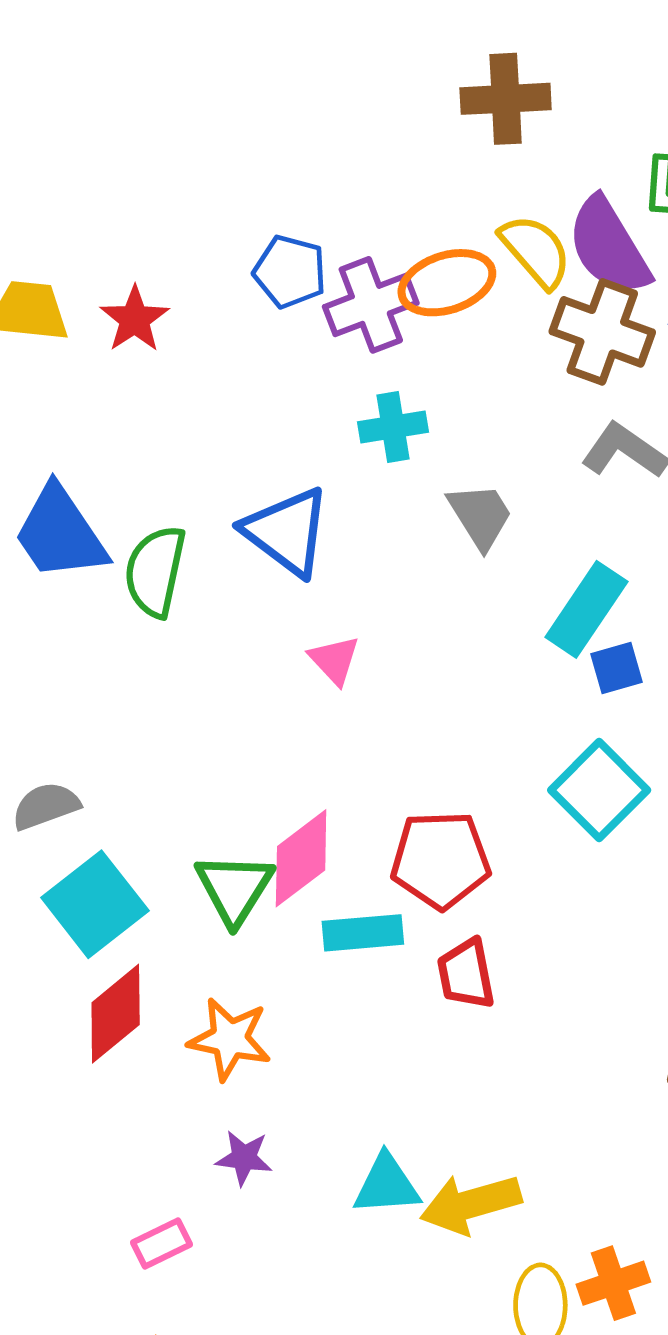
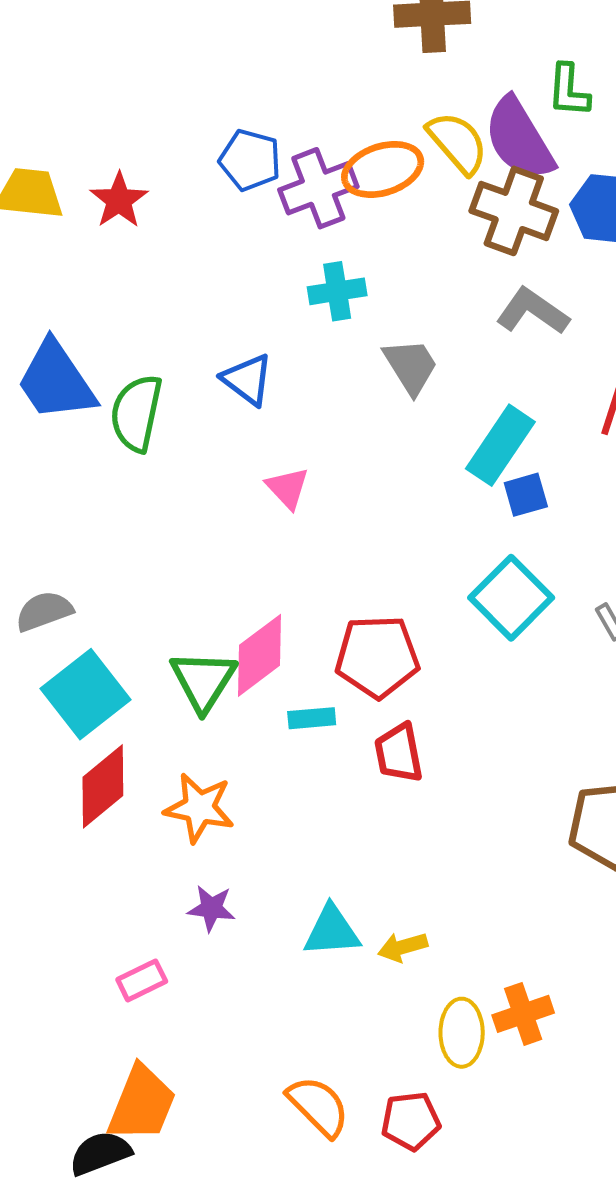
blue triangle: (287, 532) -> (247, 380), size x0.7
cyan rectangle: (363, 933) -> (312, 718), size x0.7
yellow arrow: (471, 1204) -> (403, 947), size x0.6

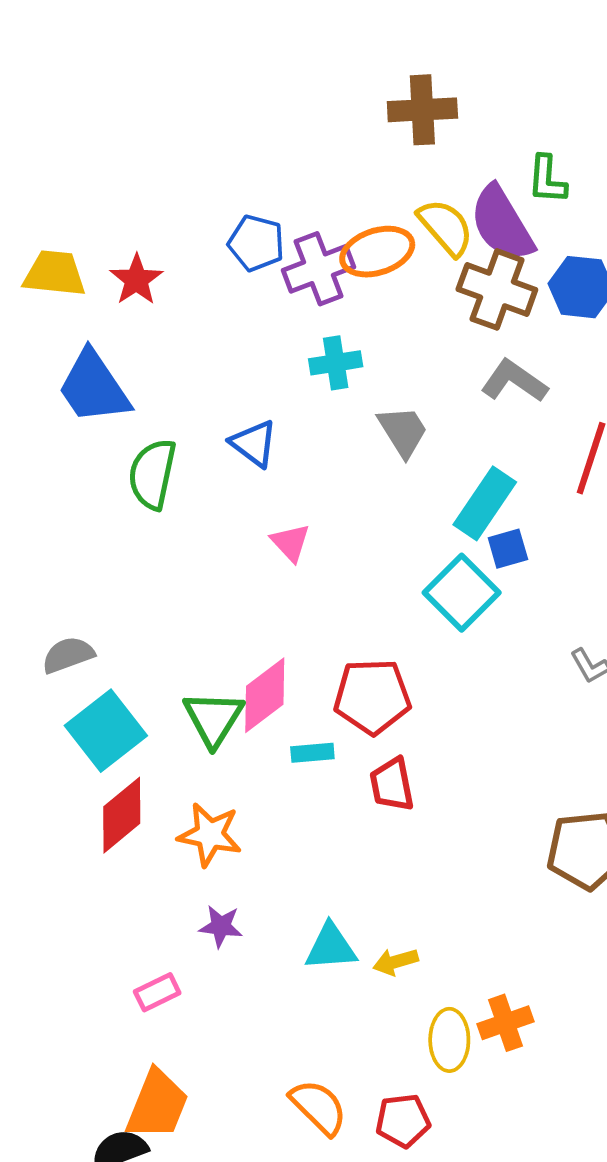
blue trapezoid: (56, 381) -> (94, 387), moved
cyan square: (511, 598) -> (462, 593), moved

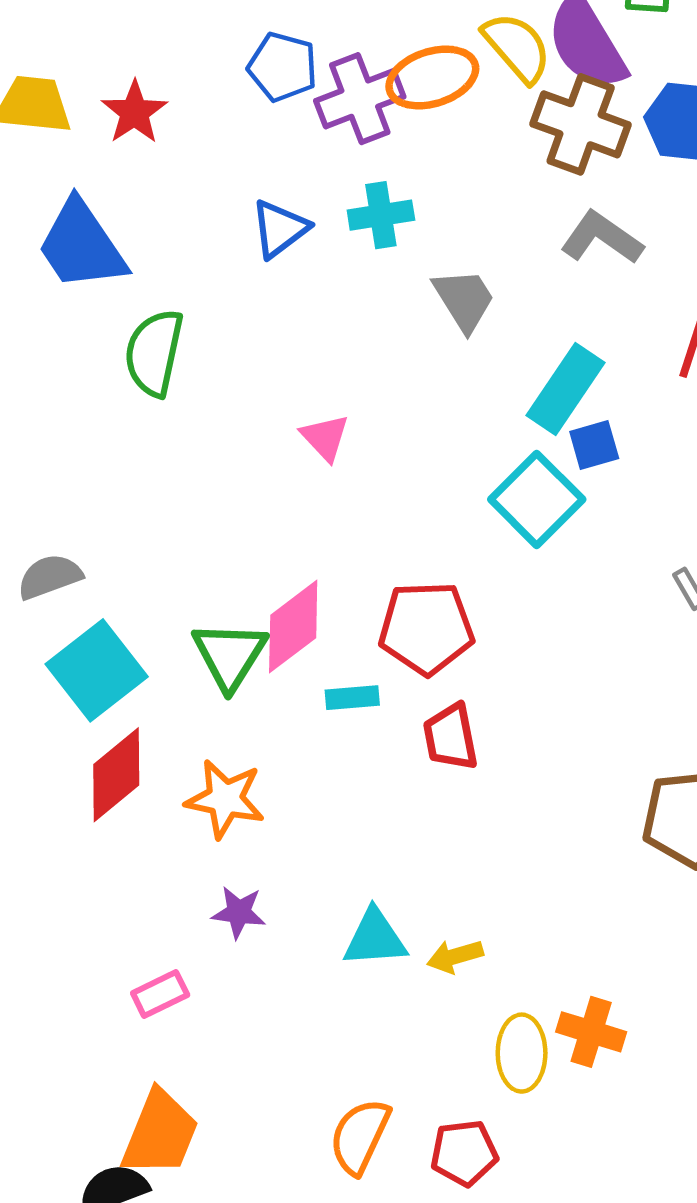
blue triangle: (254, 443) -> (280, 229), moved, turned 46
orange cross: (506, 1023) -> (591, 1032), turned 36
orange semicircle: (319, 1107) -> (360, 1136), turned -110

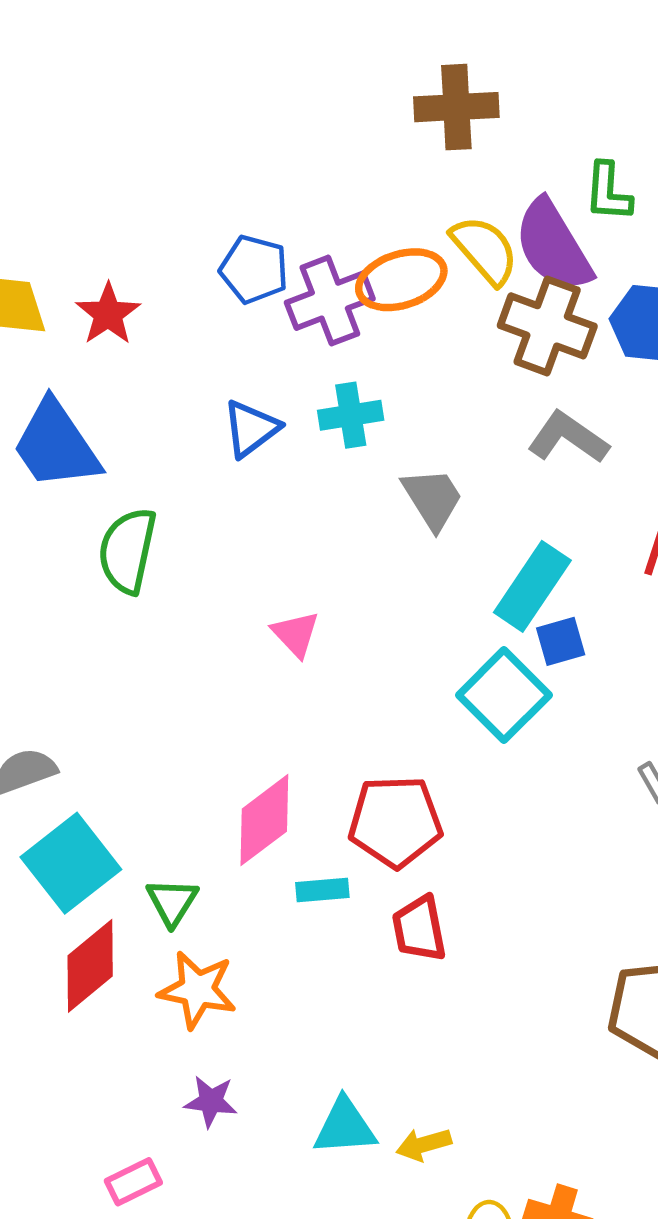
green triangle: (230, 655) -> (172, 902), moved, size x0.7

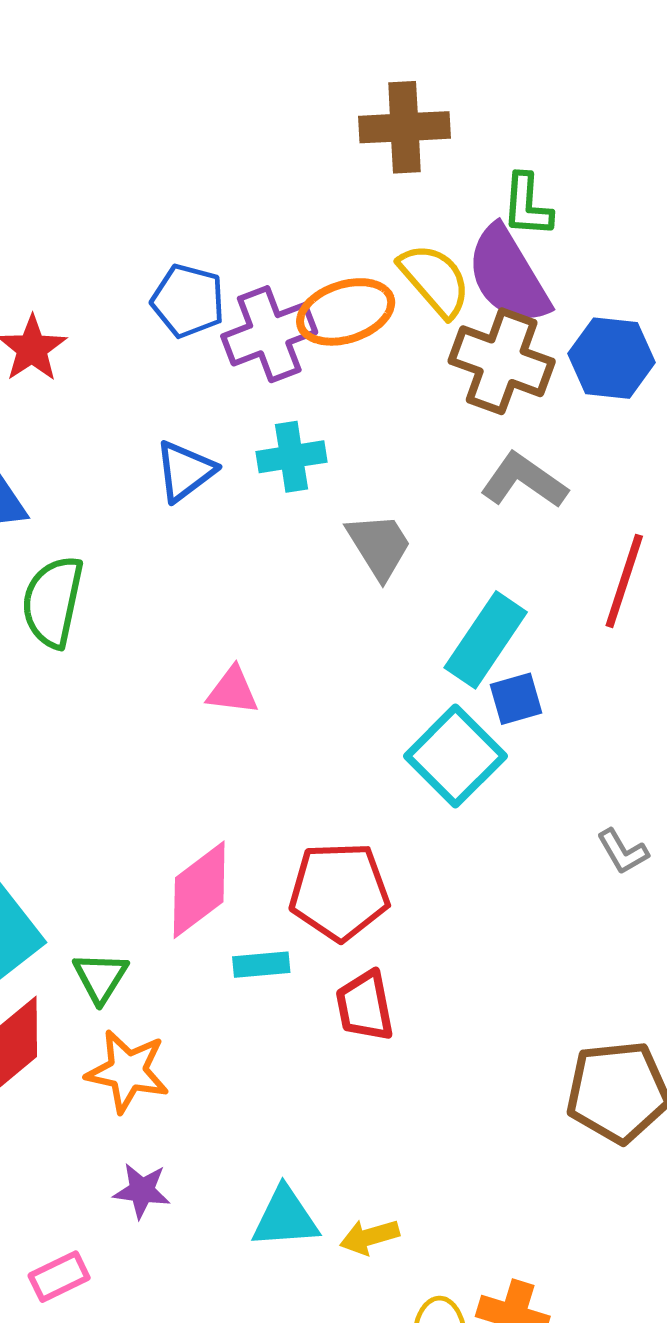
green L-shape: (608, 192) -> (527, 205), moved
pink triangle: (296, 634) -> (233, 691), turned -40

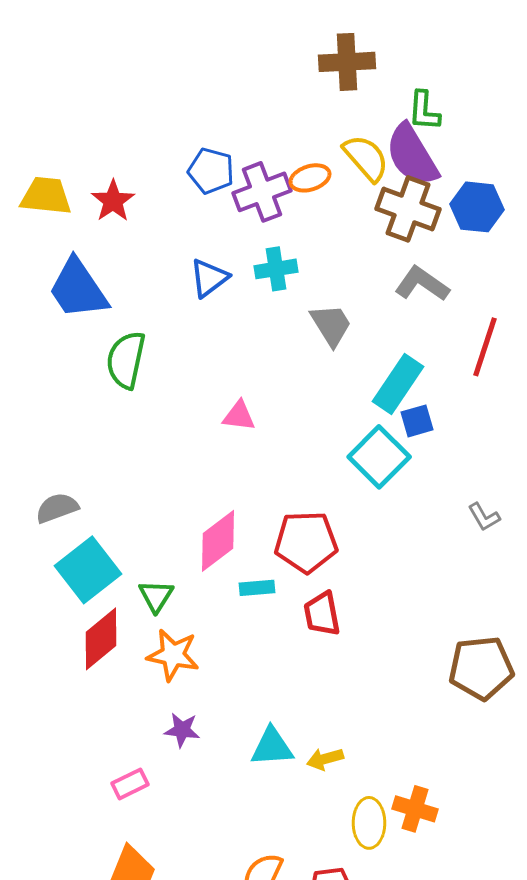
orange ellipse: (346, 312) -> (310, 178), size x0.7

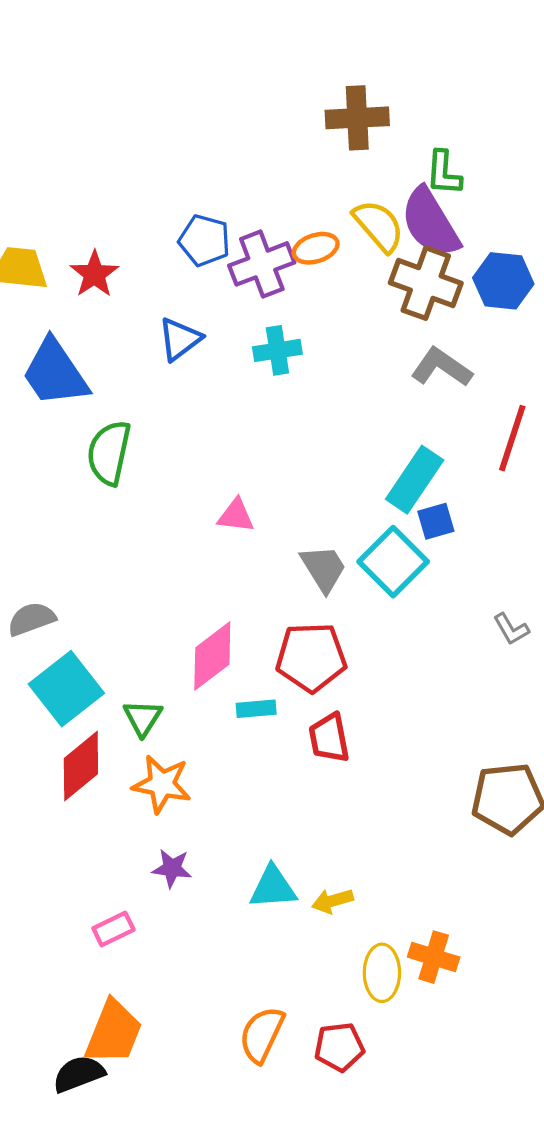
blue triangle: (209, 278) -> (180, 339), moved
gray trapezoid: (331, 325) -> (324, 568), moved

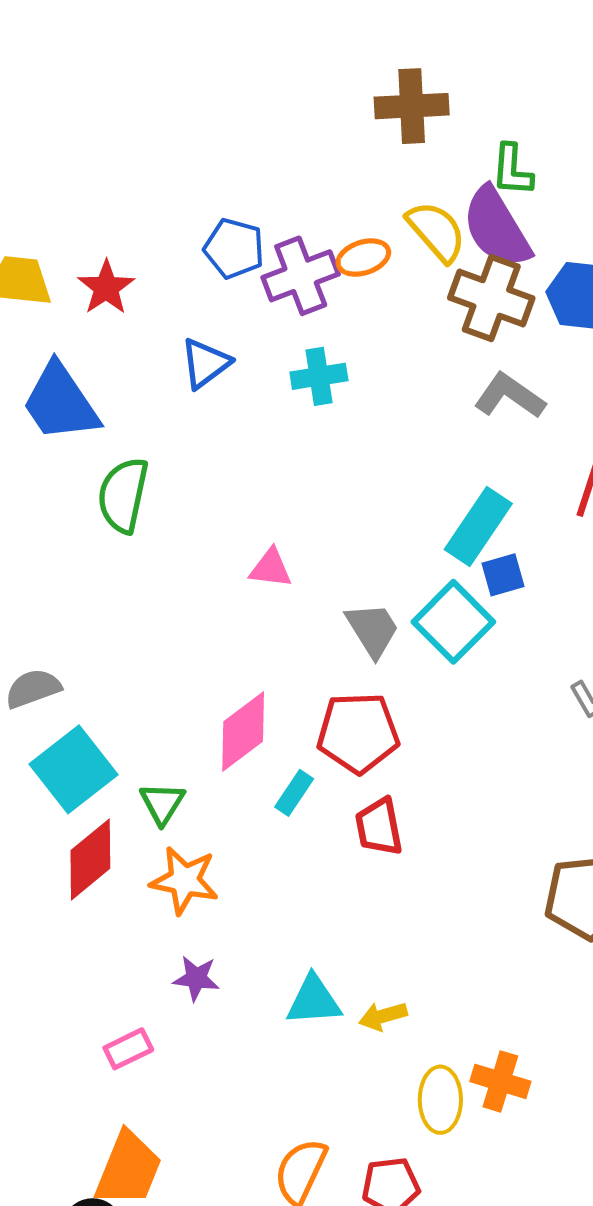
cyan rectangle: (256, 709) -> (294, 793), turned -51

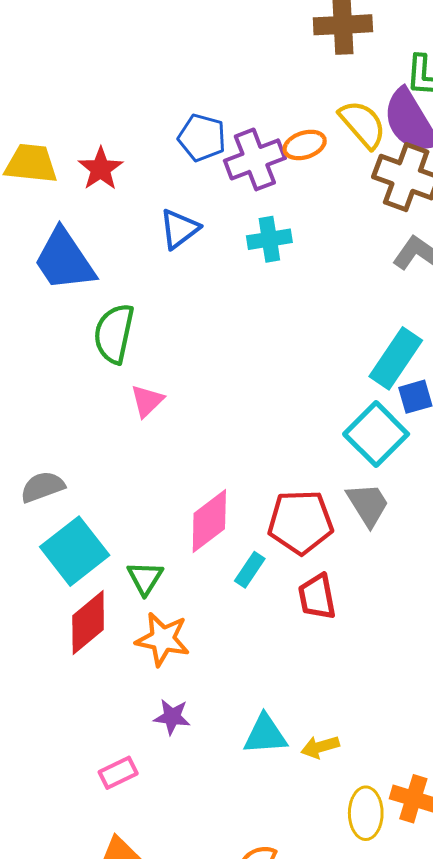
pink triangle: (271, 568) -> (147, 401), moved, turned -51
gray trapezoid: (372, 630) -> (368, 504), moved

